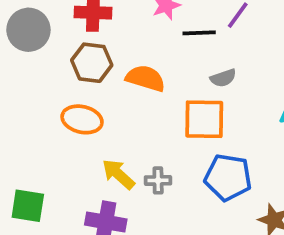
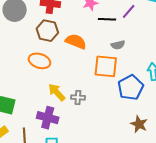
blue pentagon: (228, 177) -> (131, 87), moved, turned 30

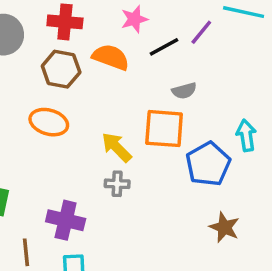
black line: (107, 19) -> (164, 47), turned -30
orange semicircle: (76, 41) -> (111, 57), moved
yellow arrow: (57, 92) -> (117, 147), moved

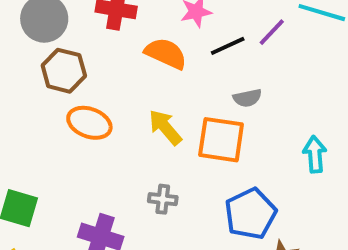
brown hexagon: (61, 69) -> (64, 71), moved
yellow arrow: (117, 147) -> (165, 127), moved
blue pentagon: (208, 164) -> (251, 214), moved

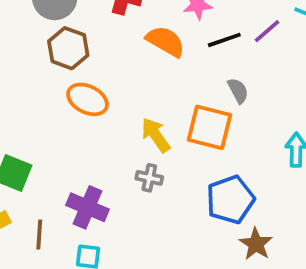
gray semicircle: (247, 98) -> (238, 91), turned -112
yellow arrow: (165, 127) -> (156, 135), moved

